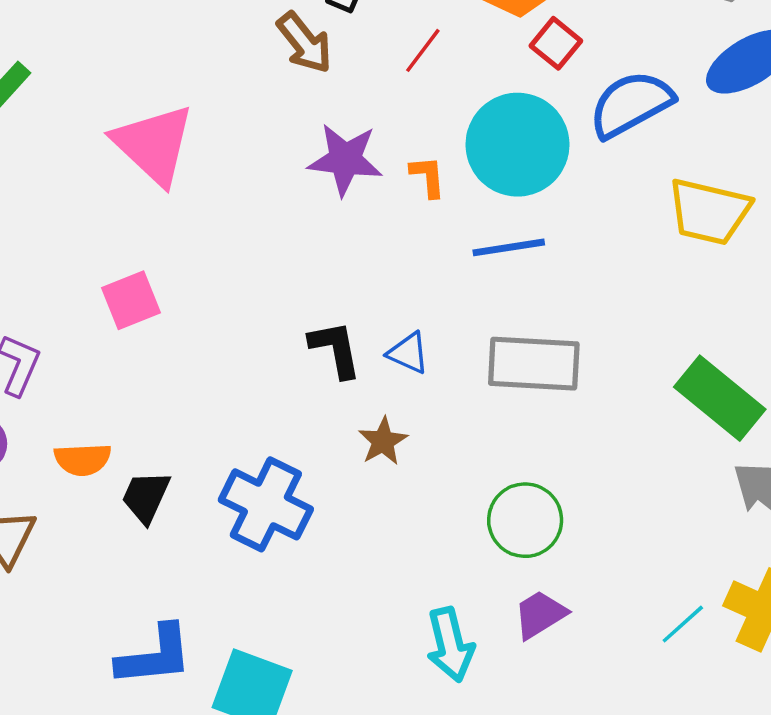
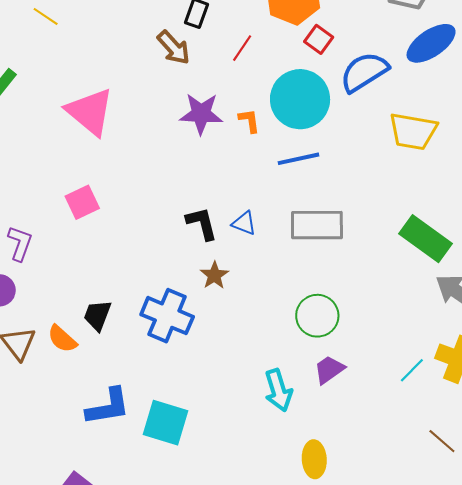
brown star: (383, 441) -> (214, 275), moved
orange semicircle: (83, 459) -> (62, 339), moved, turned 48

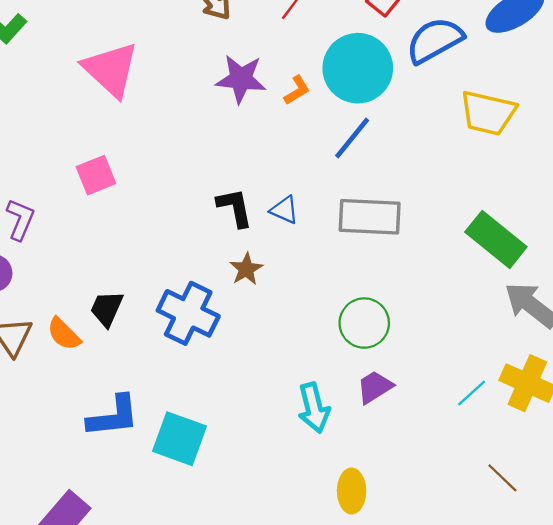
orange L-shape: (249, 121) -> (297, 90), turned 64
blue line: (298, 159) -> (352, 138), turned -42

